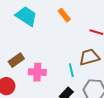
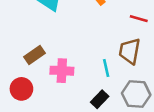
brown trapezoid: (89, 57) -> (130, 51), turned -65

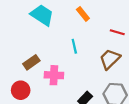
brown trapezoid: (130, 51) -> (110, 59), turned 35
cyan line: (106, 68) -> (74, 46), moved

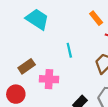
orange rectangle: (83, 14) -> (96, 18), moved

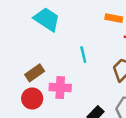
orange rectangle: (96, 18) -> (114, 18), turned -40
red circle: (16, 94) -> (32, 98), moved

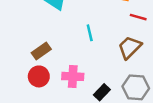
pink cross: (60, 88) -> (73, 76), moved

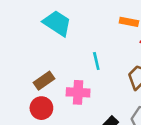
pink cross: (73, 76) -> (78, 92), moved

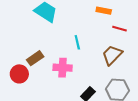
red circle: (41, 108) -> (19, 74), moved

